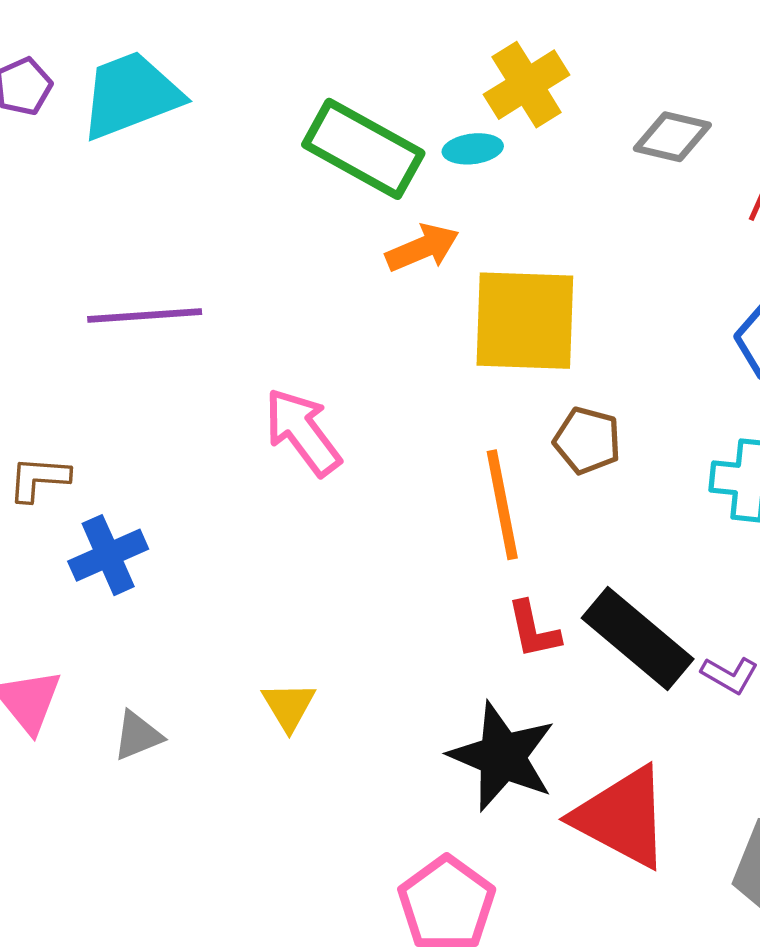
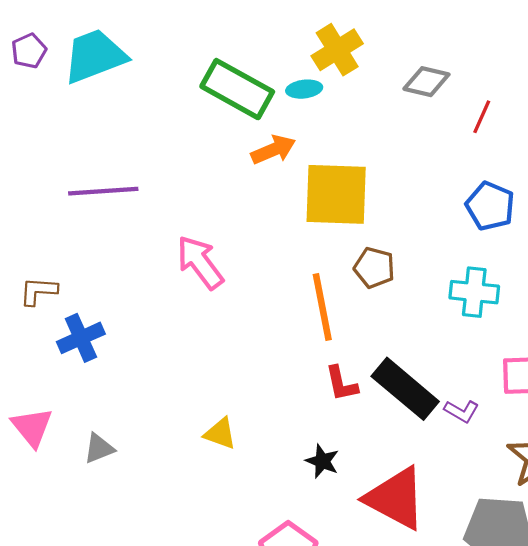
yellow triangle: (289, 706) -> (220, 434), moved, turned -39
black star: (502, 756) -> (322, 461), size x0.5

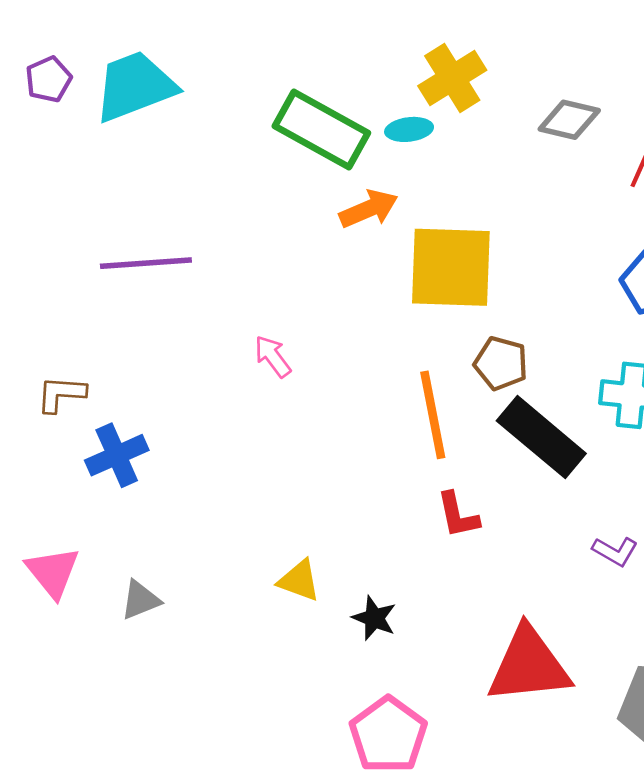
pink arrow: (200, 262) -> (273, 356), size x0.6
black rectangle: (405, 389) -> (541, 437), moved
black star: (322, 461) -> (374, 618), moved
red triangle: (396, 498) -> (529, 665), turned -34

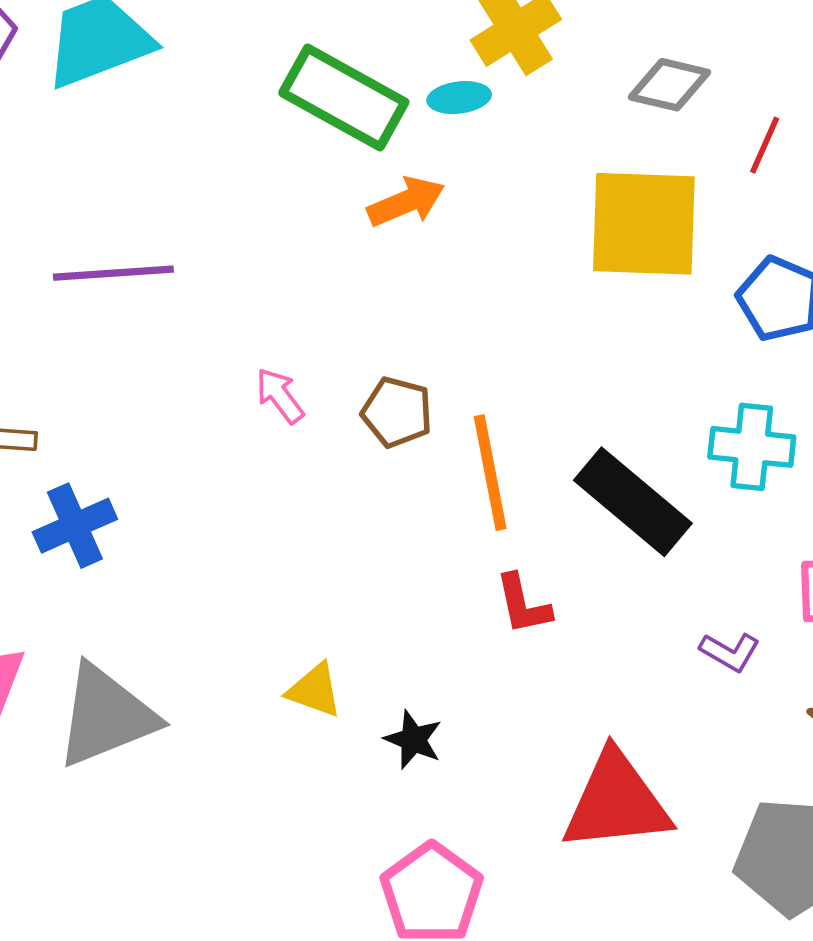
yellow square: (451, 267) -> (644, 224), moved
brown pentagon: (501, 363) -> (397, 412), moved
gray triangle: (140, 600) -> (106, 716), size x2.0

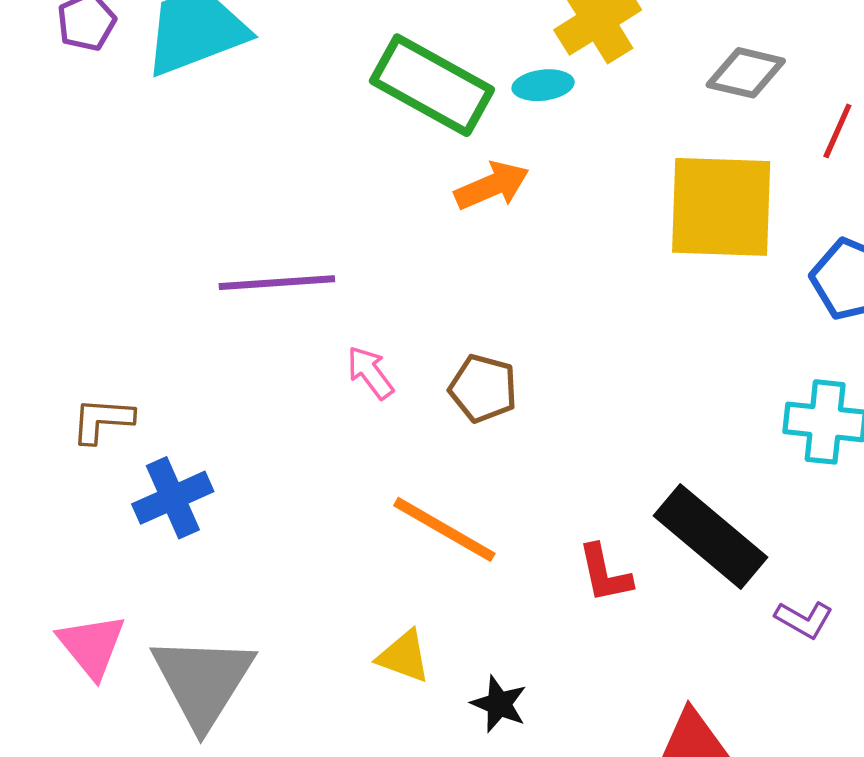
purple line: (113, 273) -> (277, 283), moved
orange line: (490, 473) -> (444, 529), moved, turned -49
black rectangle: (633, 502) -> (711, 537), moved
gray triangle: (106, 716) -> (203, 681), turned -36

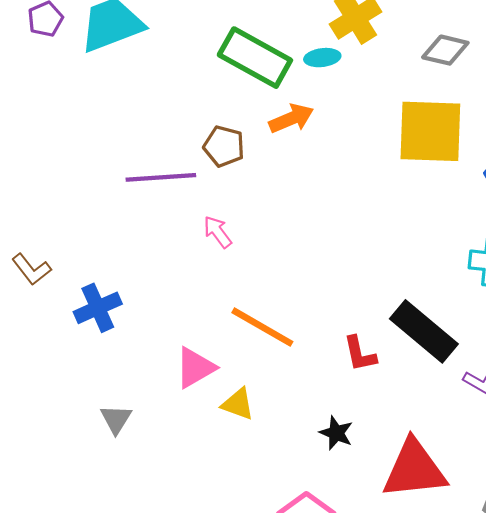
brown pentagon: (483, 388) -> (224, 146), moved
brown L-shape: (102, 420) -> (31, 269), moved, turned -132
pink triangle: (92, 646) -> (195, 368), moved, turned 39
gray triangle: (203, 681) -> (116, 419), size x0.5
black star: (499, 704) -> (336, 433), moved

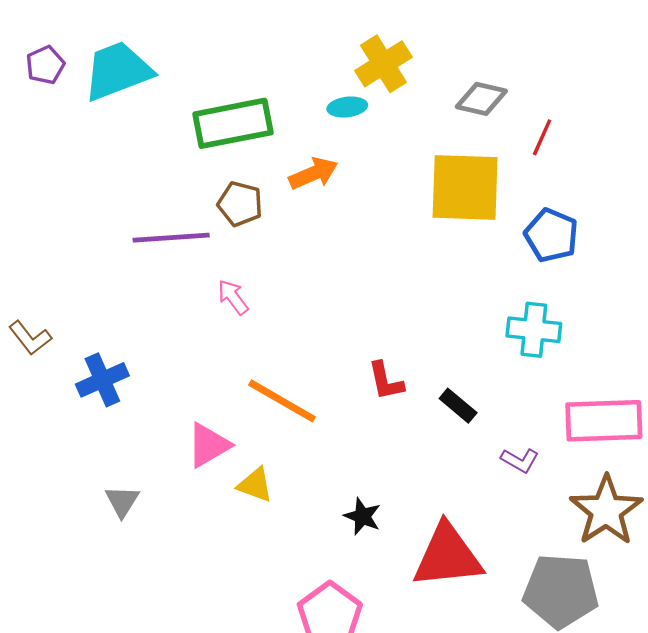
green rectangle: (255, 58) -> (233, 123), moved, turned -40
black rectangle: (424, 331) -> (458, 406), size x0.5
red L-shape: (360, 354) -> (386, 381), moved

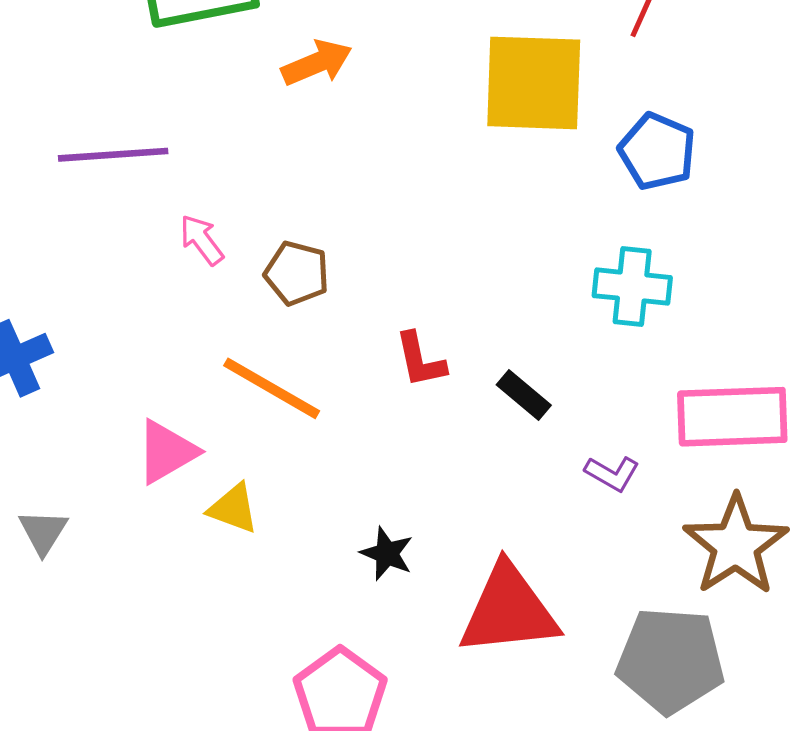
brown pentagon: (240, 204) -> (297, 273), moved

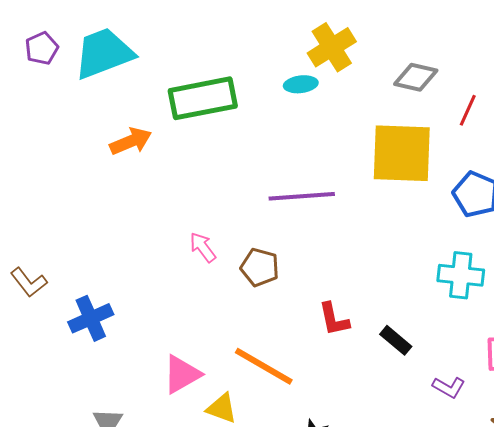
orange arrow: (317, 63) -> (131, 141), moved
purple line: (113, 155) -> (302, 196), moved
orange line: (272, 388) -> (264, 366), moved

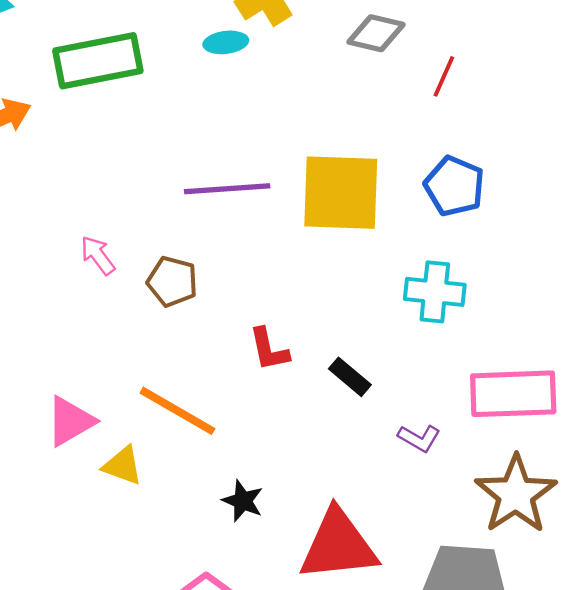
yellow square: (402, 153) -> (341, 193), moved

